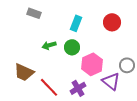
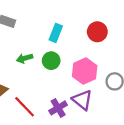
pink hexagon: (92, 64) -> (85, 71), moved
purple triangle: (111, 81) -> (82, 100), moved

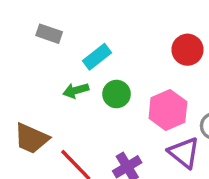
cyan rectangle: (56, 33) -> (97, 57), moved, turned 30
purple triangle: (82, 100) -> (184, 153), moved

